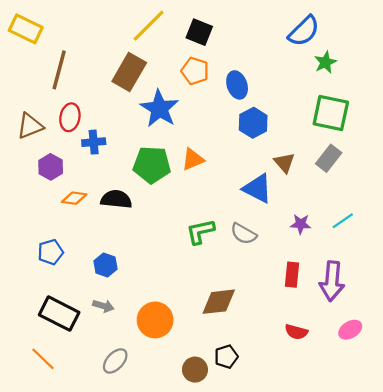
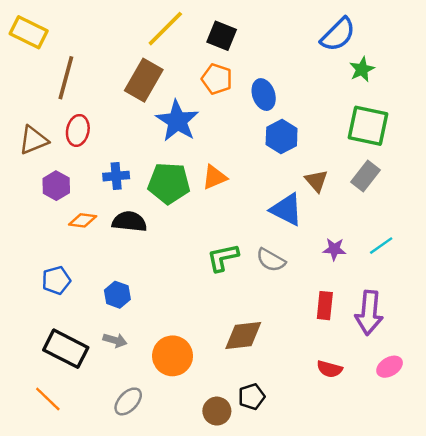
blue cross: (94, 142) -> (116, 176), moved

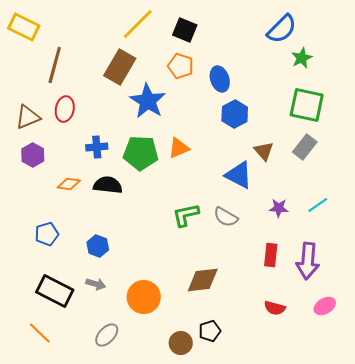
purple hexagon: (56, 186) -> (33, 155), moved

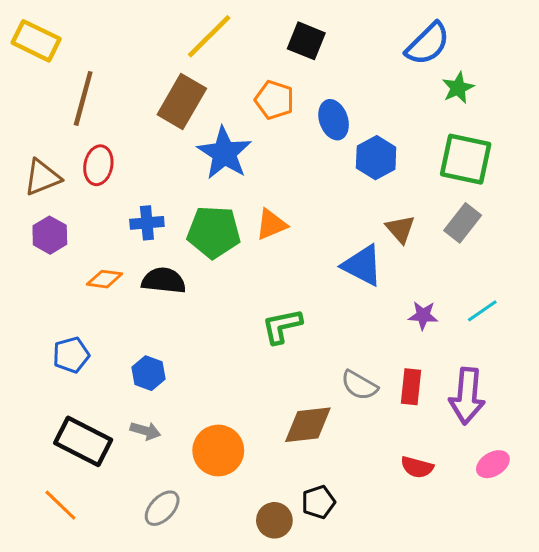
black square: (185, 30) -> (306, 41), moved
blue hexagon: (235, 114) -> (376, 158), moved
gray semicircle: (226, 217) -> (359, 385), moved

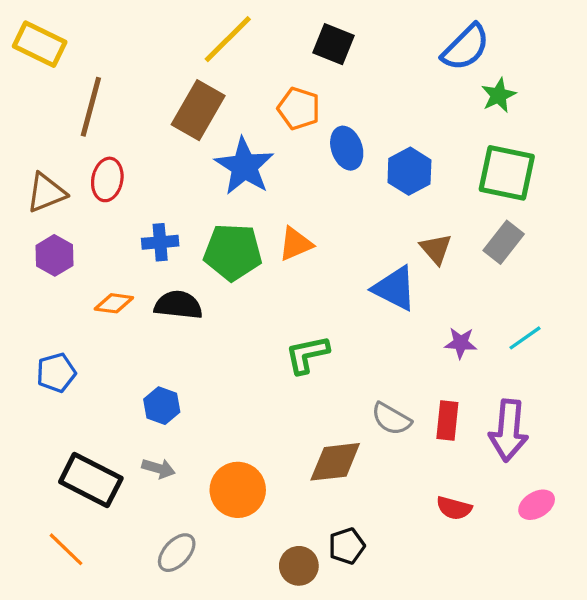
blue ellipse: (334, 120) -> (347, 148), moved
blue pentagon: (71, 355) -> (56, 373), moved

